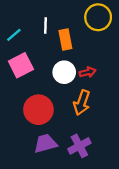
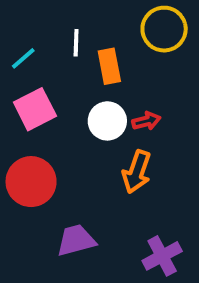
red circle: (38, 110) -> (31, 182), moved
purple cross: (79, 146) -> (162, 256), moved

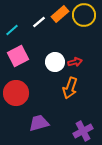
white line: (76, 43) -> (39, 22), turned 48
orange rectangle: (109, 66) -> (60, 14), moved, turned 60

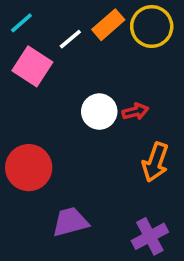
cyan line: (12, 30) -> (21, 23), moved
pink square: (18, 56) -> (32, 66), moved, turned -30
orange arrow: (70, 88) -> (155, 162), moved

